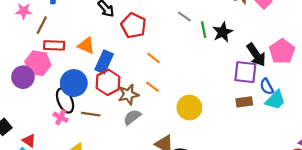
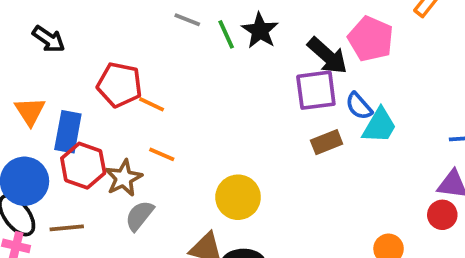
red pentagon: (133, 26) -> (120, 85), moved
orange triangle: (86, 46) -> (30, 111), turned 48
yellow circle: (189, 108) -> (238, 197), moved

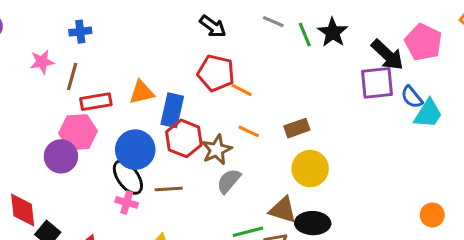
black arrow: (49, 39) -> (213, 26), moved
orange triangle: (30, 111) -> (142, 92), turned 48
brown rectangle: (327, 142) -> (297, 128), moved

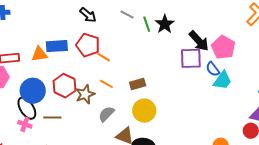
pink pentagon: (423, 42) -> (223, 47), moved
blue rectangle: (172, 110) -> (57, 46), moved, turned 70
gray semicircle: (229, 181) -> (106, 114), moved

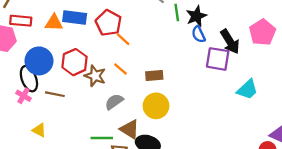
pink pentagon: (223, 47) -> (262, 32), moved
blue semicircle: (213, 69) -> (199, 34), moved
brown star: (85, 94) -> (95, 76), turned 30

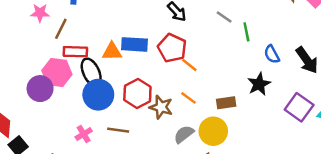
black star: (196, 16) -> (259, 84), moved
purple square: (218, 59) -> (299, 107), moved, turned 30
black ellipse: (29, 79) -> (91, 72), moved
pink cross: (23, 96) -> (84, 134), turned 32
yellow circle: (156, 106) -> (213, 131), moved

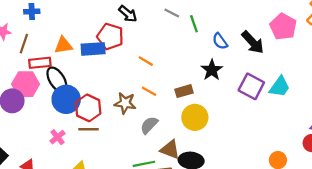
red pentagon: (172, 48) -> (110, 36), moved
orange triangle: (112, 52) -> (63, 45), moved
red hexagon: (137, 93) -> (88, 108), moved
yellow circle: (213, 131) -> (195, 117), moved

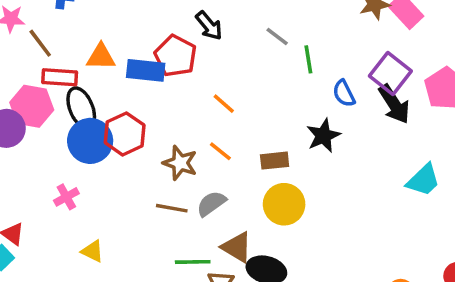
brown line: (24, 44) -> (40, 43), turned -66
purple square: (251, 86) -> (390, 74), moved
red hexagon: (88, 108) -> (125, 134), moved
brown line: (89, 129) -> (172, 208), moved

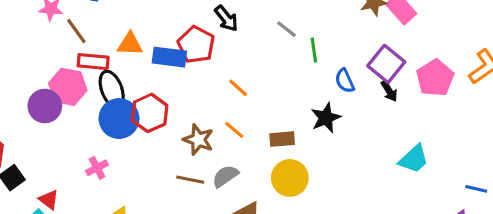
black arrow: (394, 104) -> (389, 91), size x0.6

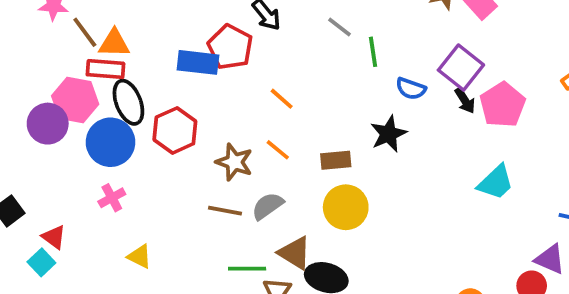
orange triangle: (130, 44) -> (114, 43), moved
pink pentagon: (435, 78) -> (503, 105), moved
blue semicircle: (345, 81) -> (411, 89), turned -45
blue circle: (119, 119) -> (111, 142), moved

